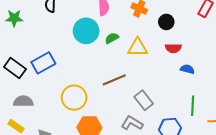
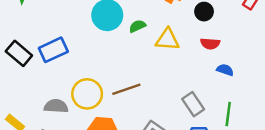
brown line: (114, 80) -> (126, 89), moved
gray rectangle: (144, 100) -> (193, 104), moved
gray semicircle: (23, 101) -> (56, 106), moved

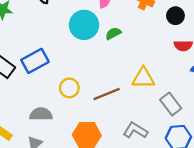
yellow triangle: (167, 39) -> (143, 78), moved
yellow circle: (87, 94) -> (69, 88), moved, size x0.7

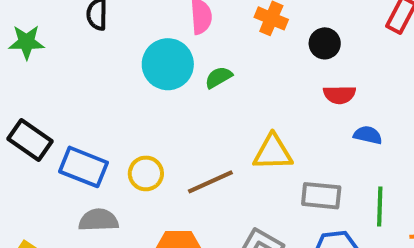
blue rectangle: (35, 61) -> (84, 167), moved, turned 52
gray rectangle: (171, 104) -> (321, 196), turned -45

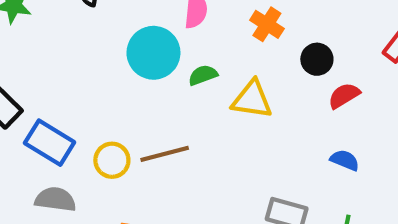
red semicircle: (340, 95) -> (344, 96), moved, turned 140
yellow triangle: (273, 152) -> (252, 100), moved
brown line: (210, 182) -> (165, 154), moved

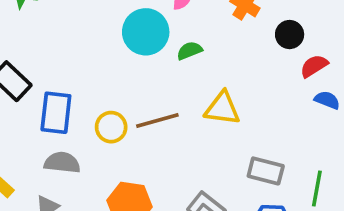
yellow triangle: (252, 100) -> (222, 108), moved
blue rectangle: (50, 143) -> (56, 113), turned 66
blue semicircle: (345, 160) -> (327, 100), moved

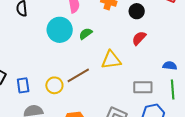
red semicircle: (314, 66) -> (139, 38), moved
blue semicircle: (327, 100) -> (170, 66), moved
blue rectangle: (56, 113) -> (23, 85), size x0.7

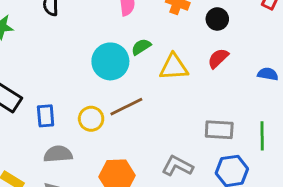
cyan circle: (60, 30) -> (110, 61), moved
yellow triangle: (111, 60) -> (174, 67), moved
blue semicircle: (170, 66) -> (268, 74), moved

